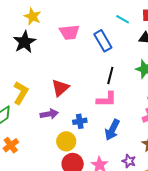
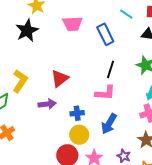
yellow circle: (66, 141) -> (79, 135), moved

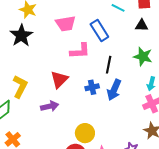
pink L-shape: (105, 93) -> (80, 51), moved
blue cross: (77, 113) -> (92, 87), moved
blue arrow: (109, 124) -> (114, 90), moved

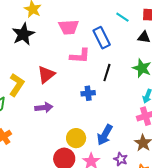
red triangle: (59, 79) -> (46, 75), moved
blue arrow: (114, 90) -> (105, 135), moved

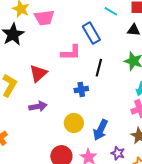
pink trapezoid: (69, 27) -> (44, 18), moved
yellow circle: (76, 138) -> (74, 123), moved

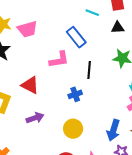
red triangle: (38, 73) -> (30, 85), turned -42
blue arrow: (100, 130) -> (113, 130), moved

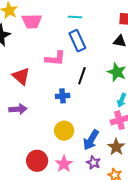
cyan line: (92, 13) -> (75, 17), moved, turned -32
yellow circle: (73, 129) -> (64, 131), moved

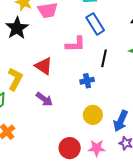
purple arrow: (18, 109) -> (44, 99), turned 48
pink star: (64, 164) -> (97, 148), turned -30

